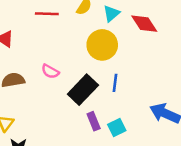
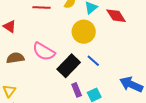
pink semicircle: (50, 71) -> (44, 52), size x1.6
blue line: (115, 83) -> (93, 61), turned -56

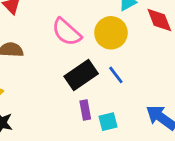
pink semicircle: (44, 52) -> (67, 32), moved

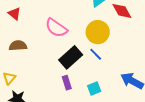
yellow circle: (111, 33) -> (98, 32), moved
purple rectangle: (85, 110) -> (67, 83), moved

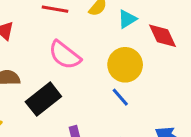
black rectangle: (71, 57) -> (43, 99), moved

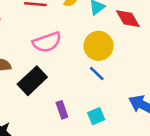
pink semicircle: (65, 55) -> (47, 42), turned -52

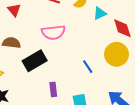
yellow circle: (99, 46) -> (117, 54), moved

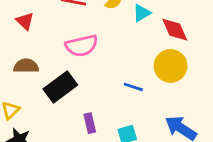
blue line: (88, 67) -> (133, 87), turned -32

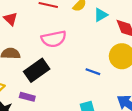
purple rectangle: (90, 123) -> (27, 97), moved, turned -64

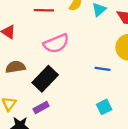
purple rectangle: (27, 97) -> (41, 107), turned -32

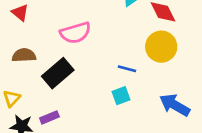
purple rectangle: (41, 107) -> (49, 117), moved
cyan square: (104, 107) -> (121, 96), moved

